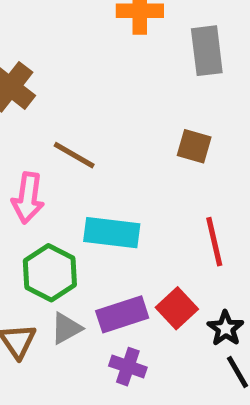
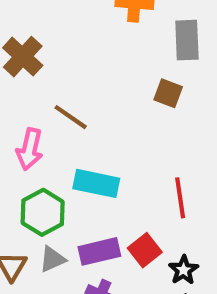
brown square: (194, 146) -> (168, 93), moved

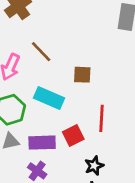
brown square: (168, 93) -> (82, 75), moved, turned -30
red square: (145, 250) -> (73, 135), moved

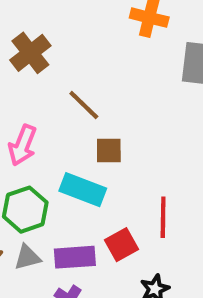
brown line: (41, 52) -> (84, 105), moved
brown square: (82, 75) -> (109, 151), moved

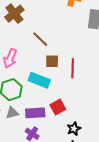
red line: (163, 217) -> (73, 68), moved

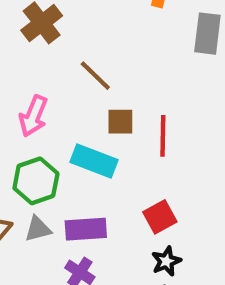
red square: (58, 107) -> (160, 217), moved

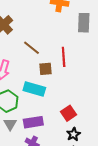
red line: (163, 136) -> (64, 57), moved
gray triangle: (38, 229) -> (10, 124), turned -40

